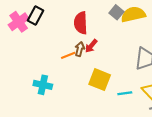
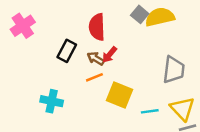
black rectangle: (36, 15) -> (67, 51), moved
brown arrow: (80, 49) -> (96, 58), turned -72
orange line: (68, 55) -> (94, 77), moved

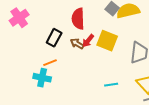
orange line: (94, 77) -> (50, 63), moved
yellow square: (120, 95) -> (107, 41), moved
cyan line: (150, 111) -> (111, 85), moved

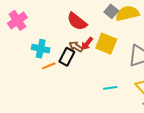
red semicircle: (78, 19) -> (77, 21), turned -50
black rectangle: (54, 38) -> (67, 57), moved
cyan cross: (42, 78) -> (41, 49), moved

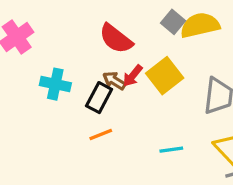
yellow square: (106, 44) -> (165, 76), turned 30
orange line: (49, 66) -> (101, 134), moved

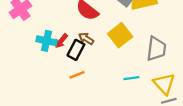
red arrow: (133, 76) -> (61, 41), moved
cyan line: (171, 150) -> (131, 78), moved

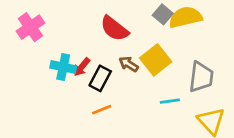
brown arrow: (86, 39) -> (129, 64), moved
cyan line: (131, 78) -> (170, 101), moved

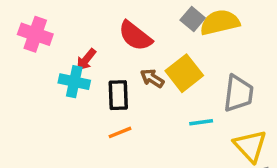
pink cross: (30, 27) -> (35, 34), turned -36
red arrow: (82, 67) -> (86, 60), moved
black rectangle: (100, 78) -> (118, 95), turned -30

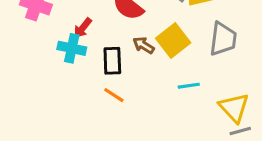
gray trapezoid: (238, 93) -> (223, 39), moved
orange line: (120, 132) -> (114, 95), turned 55

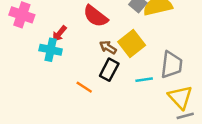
gray trapezoid: (223, 39) -> (171, 65), moved
black rectangle: (112, 61) -> (109, 70), moved, turned 30

